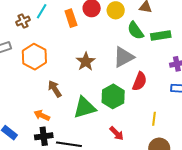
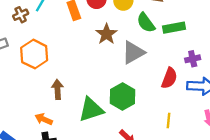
brown star: (86, 62) -> (106, 34), moved
red semicircle: (140, 81) -> (169, 78), moved
brown arrow: (55, 89) -> (57, 89), turned 30

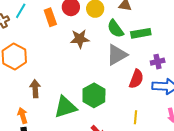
brown star: (106, 34) -> (80, 39), turned 30
gray triangle: (133, 52) -> (117, 55), moved
orange arrow: (44, 119) -> (23, 115), turned 49

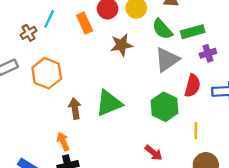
purple cross: (158, 62) -> (208, 53), moved
green hexagon: (94, 95) -> (165, 107), moved
green triangle: (65, 107) -> (109, 103), moved

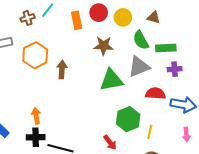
red semicircle: (192, 86) -> (155, 93), turned -114
green triangle: (109, 103) -> (111, 80), moved
green hexagon: (165, 107) -> (128, 119), moved
brown arrow: (75, 108) -> (62, 69), moved

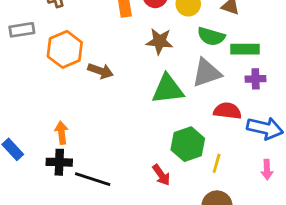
green semicircle: (141, 40) -> (211, 36), turned -48
brown arrow: (62, 69) -> (100, 71), turned 102

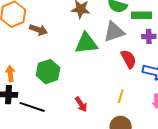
red semicircle: (227, 111) -> (129, 59), turned 54
green hexagon: (188, 144) -> (48, 72), moved

